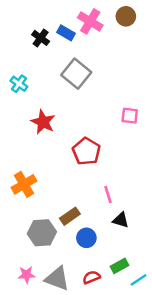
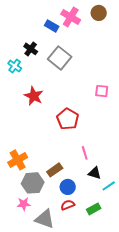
black cross: (41, 38) -> (31, 49), moved
orange cross: (24, 184) -> (18, 160), moved
pink star: (27, 275) -> (24, 204), moved
red semicircle: (91, 277) -> (68, 205), moved
cyan line: (139, 280) -> (109, 186), moved

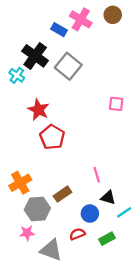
black cross: (31, 49) -> (35, 56), size x1.6
red pentagon: (68, 119) -> (52, 137), moved
blue circle: (68, 187) -> (90, 214), moved

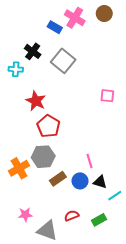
black cross: (35, 56) -> (33, 51), size x0.7
cyan cross: (17, 75) -> (16, 69), turned -32
gray hexagon: (37, 209) -> (43, 157), moved
blue circle: (90, 214) -> (80, 181), moved

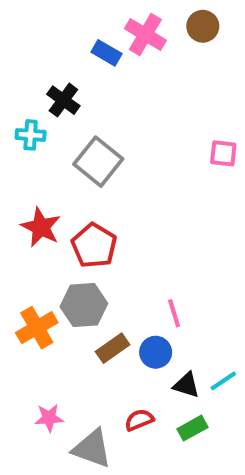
gray square: (63, 61) -> (98, 162), moved
pink square: (107, 96) -> (223, 153), moved
red star: (36, 101) -> (41, 227), moved
black triangle: (100, 182) -> (186, 385), moved

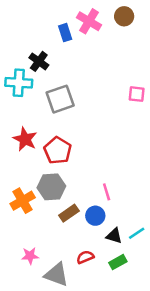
blue rectangle: (106, 53) -> (65, 33), turned 42
cyan cross: (31, 135) -> (19, 83), size x1.5
gray square: (98, 162) -> (60, 99), turned 32

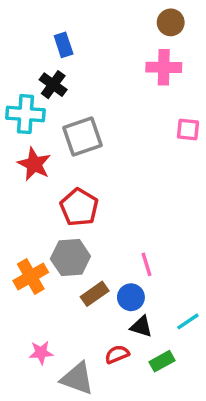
pink cross: (89, 21) -> (164, 67), moved, turned -30
blue rectangle: (65, 33) -> (64, 45), moved
red star: (25, 139) -> (34, 164), moved
black triangle: (114, 236) -> (141, 327), moved

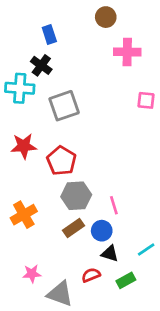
brown circle: (171, 22) -> (106, 17), moved
red star: (34, 164) -> (24, 146), moved, turned -30
gray hexagon: (70, 257) -> (76, 196), moved

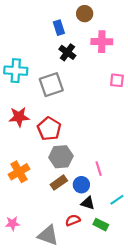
blue rectangle: (49, 35) -> (59, 28), moved
black cross: (41, 65) -> (67, 52), moved
pink line: (114, 205) -> (99, 169), moved
pink star: (32, 274) -> (13, 223), moved
green rectangle: (126, 280) -> (101, 225), turned 56

